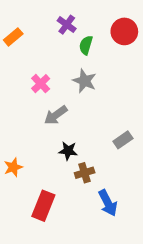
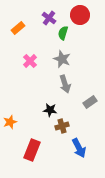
red circle: (124, 31) -> (80, 15), moved
orange rectangle: (13, 37) -> (18, 28), moved
gray arrow: (56, 115) -> (65, 84), moved, turned -72

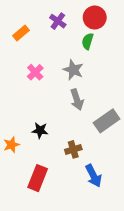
green semicircle: (63, 33) -> (88, 41), moved
gray rectangle: (90, 102) -> (107, 121), size x1.5
black star: (50, 110) -> (40, 130), moved

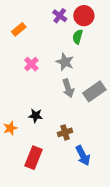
purple cross: (58, 21) -> (60, 16), moved
gray rectangle: (107, 121) -> (94, 91), moved

